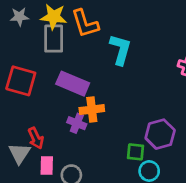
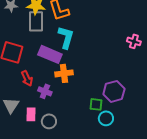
cyan L-shape: (120, 49) -> (66, 37), moved
purple cross: (77, 123) -> (45, 91), moved
red arrow: (36, 138) -> (27, 78), moved

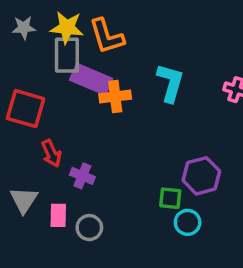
cyan L-shape: (66, 37) -> (170, 83), moved
purple rectangle: (50, 54) -> (91, 79), moved
orange cross: (64, 73) -> (115, 97), moved

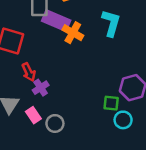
orange cross: (115, 97) -> (73, 33), turned 36
purple cross: (82, 176) -> (41, 88), moved, turned 35
pink rectangle: (58, 215) -> (33, 115), turned -35

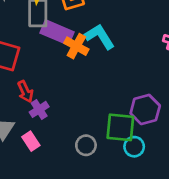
cyan L-shape: (111, 23) -> (100, 37), moved, turned -48
green square: (111, 103) -> (120, 127), size x1.6
gray circle: (55, 123) -> (86, 145), moved

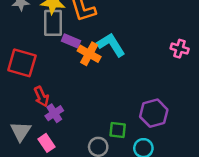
purple rectangle: (57, 32) -> (71, 41), size x0.6
green square: (120, 127) -> (118, 130), moved, size x0.6

